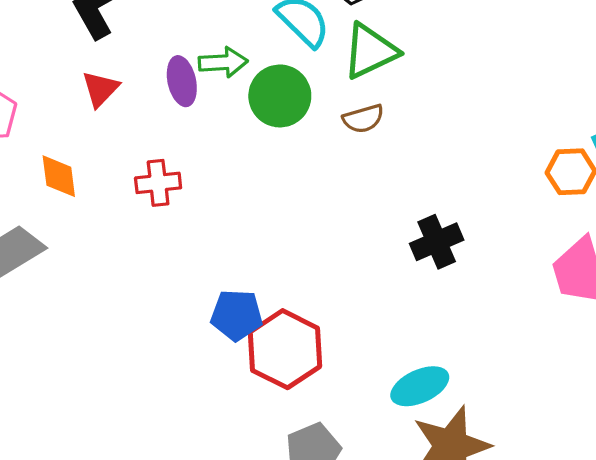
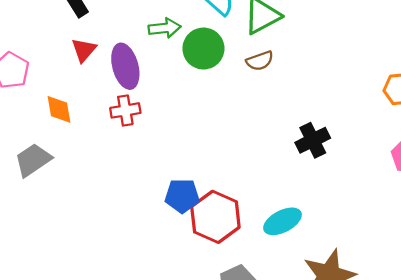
purple ellipse: (182, 81) -> (125, 66), moved, size x1.4
cyan ellipse: (420, 386) -> (282, 221), moved

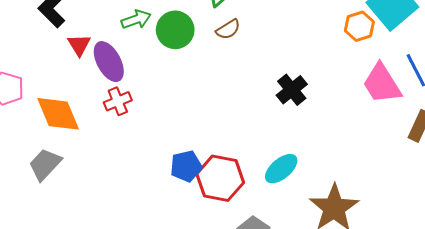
red triangle: (84, 50) -> (79, 45), moved
orange diamond: (59, 109) -> (58, 114), size x1.6

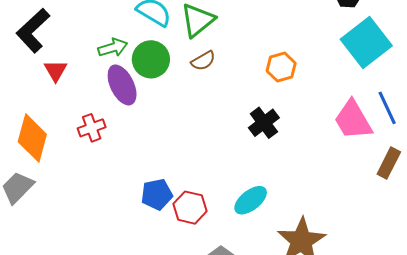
orange hexagon: (359, 26) -> (281, 67), moved
purple ellipse: (109, 62) -> (122, 85), moved
orange diamond: (58, 114) -> (32, 138), turned 36
red hexagon: (220, 178) -> (190, 208), size x0.7

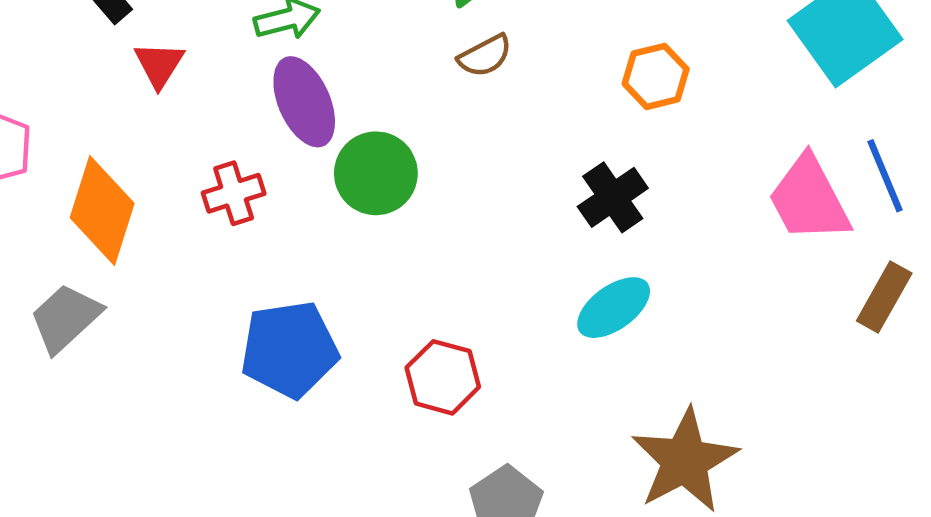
green circle: (151, 59) -> (376, 173), moved
blue pentagon: (157, 194) -> (289, 349), moved, size x1.4
cyan ellipse: (251, 200) -> (614, 308), moved

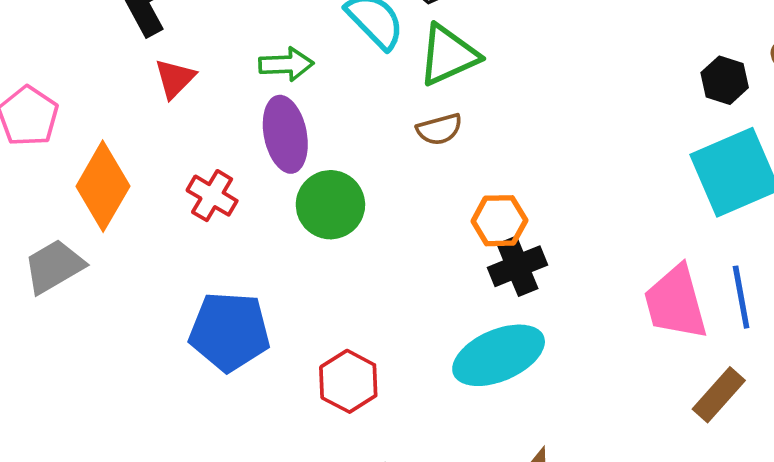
orange hexagon: (656, 76) -> (499, 221), moved
red cross: (234, 193) -> (212, 196), turned 36
cyan ellipse: (614, 308) -> (499, 355), size x1.4

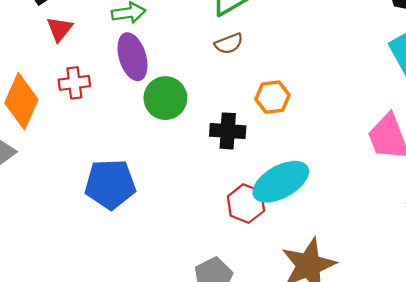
red cross: (212, 196) -> (74, 83), moved, turned -32
black cross: (517, 266) -> (228, 131), moved, turned 32
red hexagon: (348, 381) -> (246, 204), moved

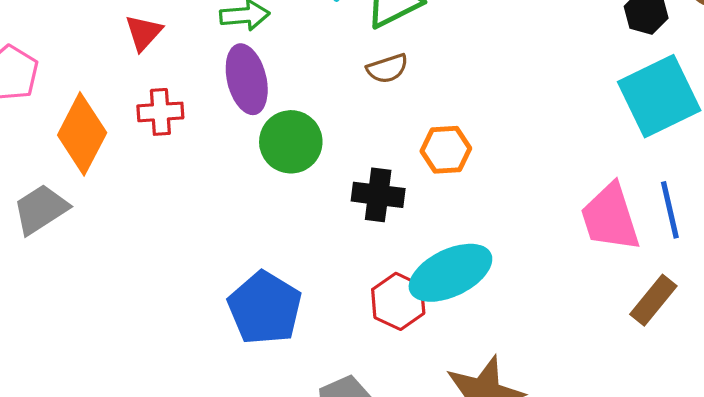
blue pentagon: (110, 184) -> (265, 308), moved, turned 30

